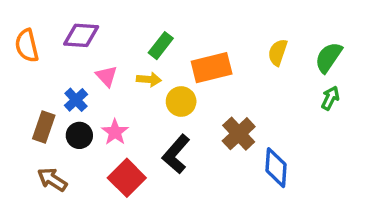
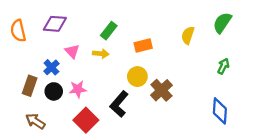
green semicircle: (329, 57) -> (222, 23), moved
orange rectangle: (212, 68) -> (143, 46), size x0.7
yellow circle: (181, 102) -> (137, 77), moved
pink star: (115, 132) -> (78, 89), turned 30
blue diamond: (276, 168) -> (220, 111), moved

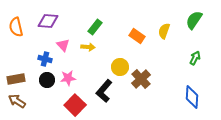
orange rectangle: (143, 46) -> (137, 36), moved, turned 49
blue cross: (51, 67) -> (45, 59), turned -32
brown rectangle: (30, 86) -> (16, 79), moved, turned 60
brown arrow: (35, 121) -> (17, 101), moved

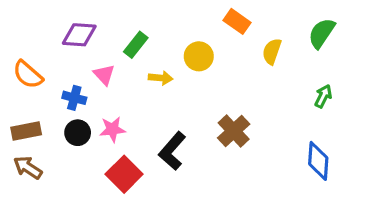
orange semicircle: (16, 27) -> (28, 75), moved, turned -36
green rectangle: (95, 27) -> (136, 45), moved
orange rectangle: (137, 36) -> (237, 21), moved
yellow arrow: (88, 47) -> (161, 78), moved
yellow circle: (120, 67) -> (199, 56), moved

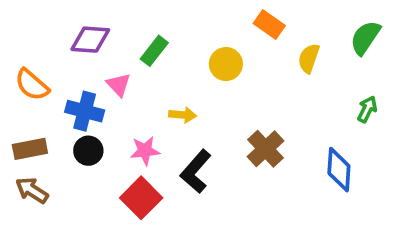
yellow arrow: (161, 78) -> (183, 115), moved
blue cross: (74, 98) -> (85, 111), size x1.4
pink star: (112, 129) -> (145, 151), moved
blue diamond: (318, 161) -> (339, 170), moved

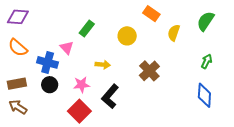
purple diamond: (90, 40) -> (18, 17), moved
brown cross: (265, 149) -> (149, 71), moved
blue diamond: (339, 170) -> (204, 95), moved

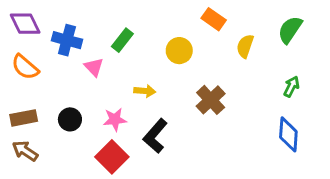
purple diamond: (18, 17) -> (25, 24), turned 60
blue cross: (48, 62) -> (67, 40), moved

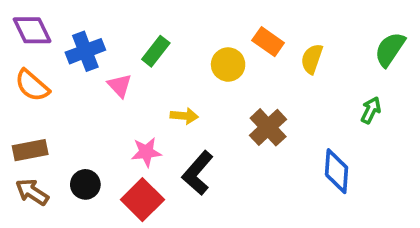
orange rectangle: (214, 19) -> (268, 42), moved
green semicircle: (290, 30) -> (390, 49), moved
blue cross: (67, 40) -> (85, 51), turned -36
black circle: (70, 119) -> (85, 184), moved
blue diamond: (288, 134) -> (337, 171), moved

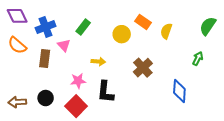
brown rectangle: (30, 150) -> (45, 58), moved, turned -72
black L-shape: (198, 173) -> (105, 92), turned -35
brown arrow: (32, 192) -> (17, 102), turned -36

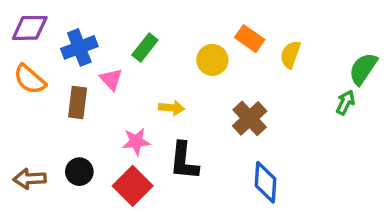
purple diamond: (17, 16) -> (30, 28), turned -65
green semicircle: (208, 26) -> (363, 69), moved
blue diamond: (179, 91) -> (266, 182), moved

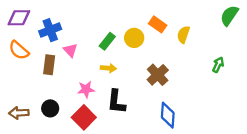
green rectangle: (145, 47) -> (107, 41), moved
green semicircle: (363, 69) -> (229, 16), moved

